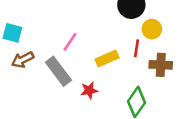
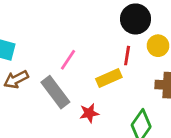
red line: (136, 48) -> (127, 56), moved

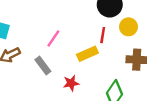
gray rectangle: (55, 92) -> (43, 66), size x0.7

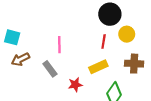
pink line: (53, 39) -> (59, 45), turned -35
yellow rectangle: (87, 54) -> (98, 67), moved

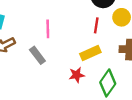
red star: (75, 85) -> (77, 75), moved

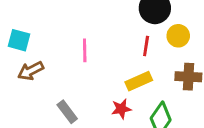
gray rectangle: (37, 55) -> (67, 112), moved

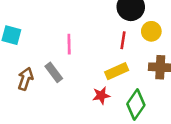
brown arrow: (31, 71) -> (25, 79), moved, turned 135
gray rectangle: (67, 112) -> (54, 72), moved

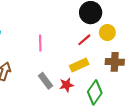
red line: (123, 40) -> (84, 40), turned 40
gray rectangle: (54, 72) -> (45, 81), moved

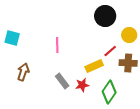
yellow circle: (107, 32) -> (129, 35), moved
red line: (84, 40) -> (110, 51), moved

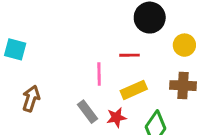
pink line: (57, 45) -> (99, 74), moved
red line: (110, 51) -> (129, 55), moved, turned 40

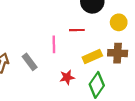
yellow rectangle: (134, 90) -> (92, 56), moved
gray rectangle: (87, 112) -> (30, 62), moved

